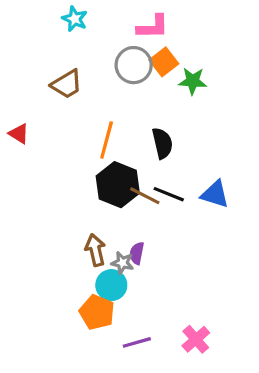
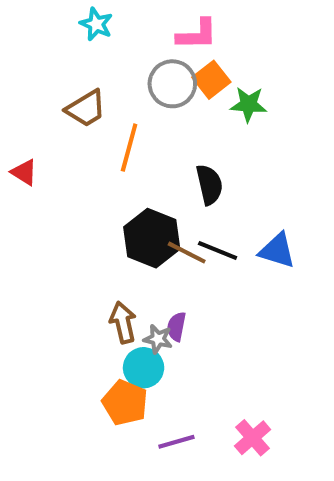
orange line: (107, 140) -> (129, 148), moved

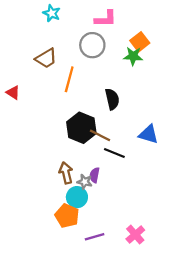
orange square: (211, 80) -> (140, 42), moved
black line: (218, 250) -> (114, 153), moved

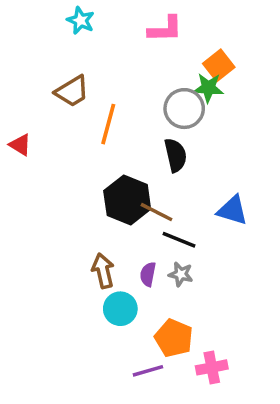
gray circle: (92, 45) -> (184, 109), moved
gray star: (85, 182) -> (181, 274), moved
orange pentagon: (67, 216) -> (174, 338), moved
pink cross: (135, 235) -> (212, 367), turned 30

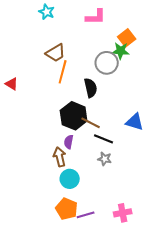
brown trapezoid: (72, 91) -> (56, 53), moved
black semicircle: (176, 155) -> (91, 88), moved
purple semicircle: (148, 274) -> (69, 142), moved
orange pentagon: (174, 338) -> (67, 209), moved

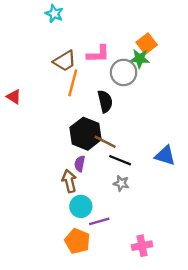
pink L-shape: (96, 17) -> (98, 54), moved
blue triangle: (135, 122) -> (165, 156), moved
purple line: (86, 215) -> (99, 221), moved

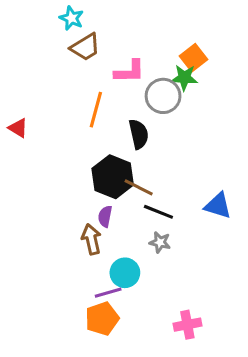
brown trapezoid: (65, 61) -> (85, 47), moved
cyan circle: (81, 206) -> (125, 273), moved
purple line: (99, 221) -> (108, 293), moved
orange pentagon: (77, 241) -> (102, 319), turned 30

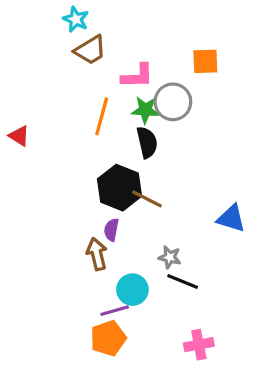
orange square: (194, 58) -> (205, 61), turned 36
green star: (184, 78) -> (145, 110), moved
black line: (158, 212) -> (183, 282), moved

